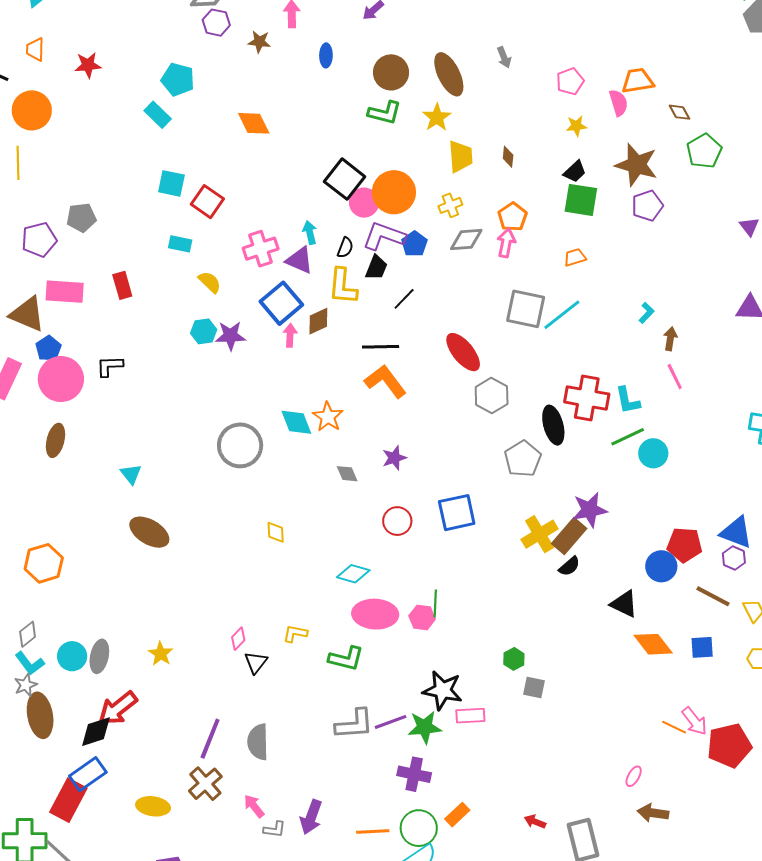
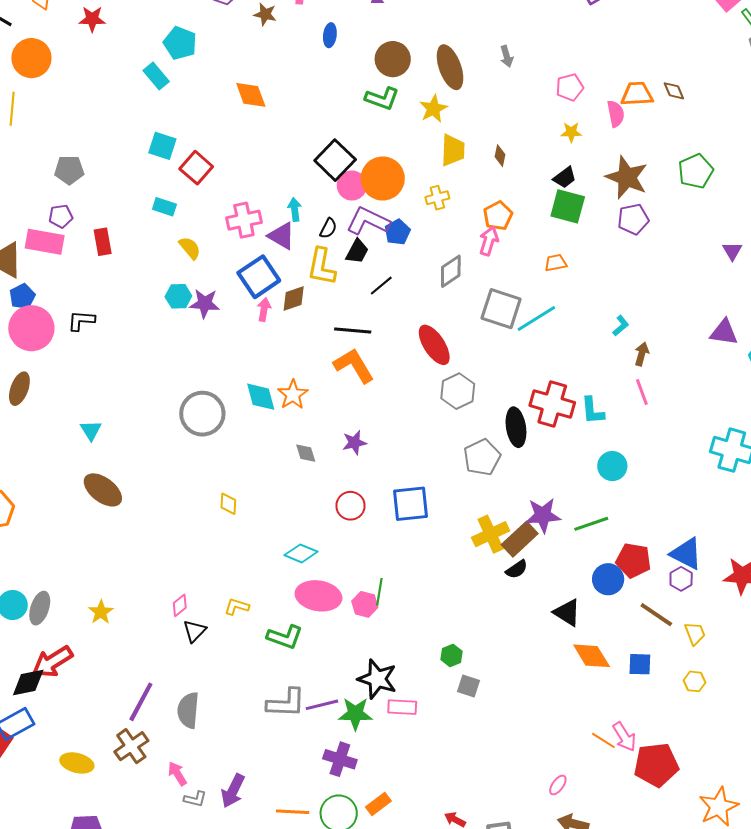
brown diamond: (679, 112) -> (674, 91), moved
gray diamond: (466, 239) -> (451, 271), moved, turned -36
purple pentagon: (39, 240) -> (61, 216), moved, size x0.7
green line: (628, 437) -> (591, 524), moved

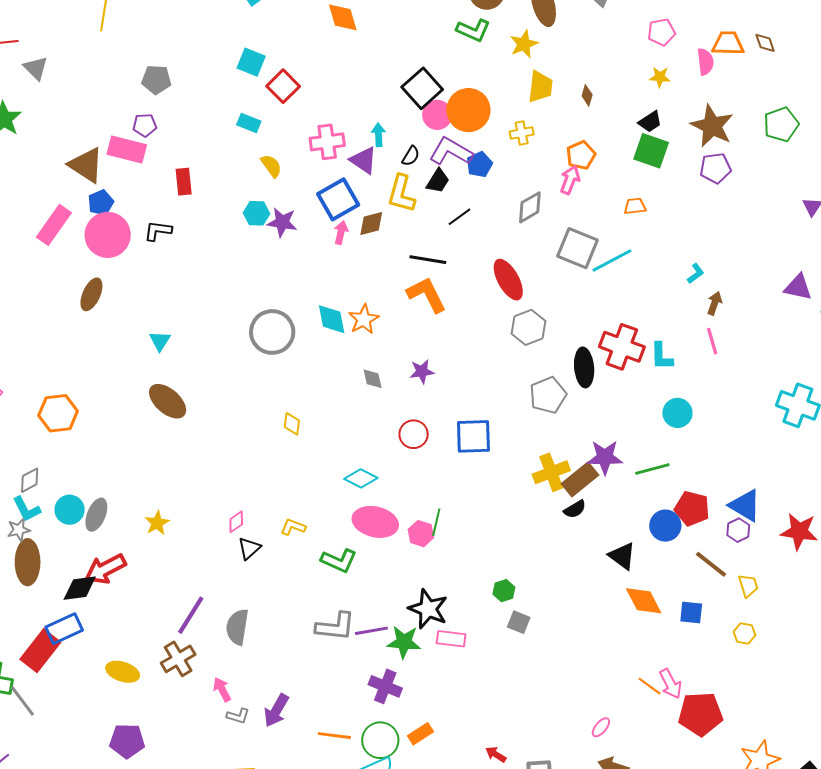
red rectangle: (103, 242) -> (184, 182), moved

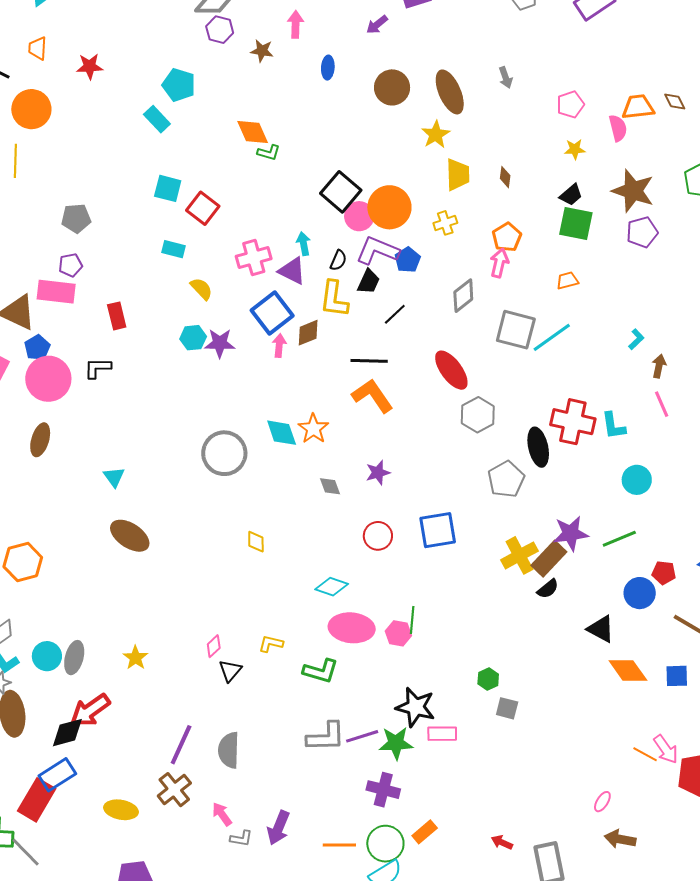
green L-shape: (473, 30) -> (269, 153), moved, size x0.7
red pentagon: (692, 508) -> (664, 573), size x0.7

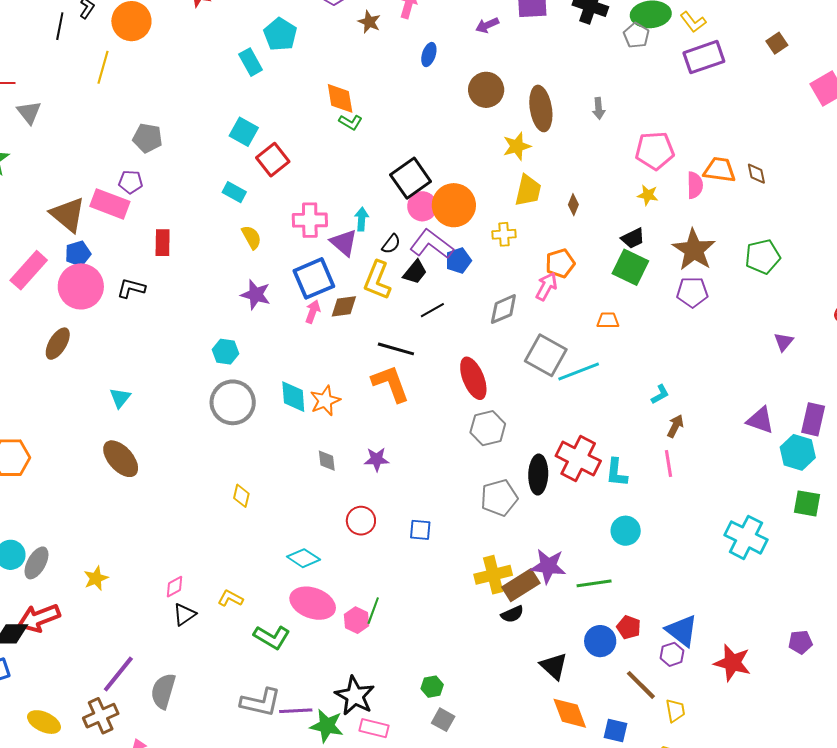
pink pentagon: (570, 104) -> (655, 151), size x1.4
cyan hexagon: (193, 338) -> (225, 352), moved
blue square: (438, 530) -> (420, 530), size x0.6

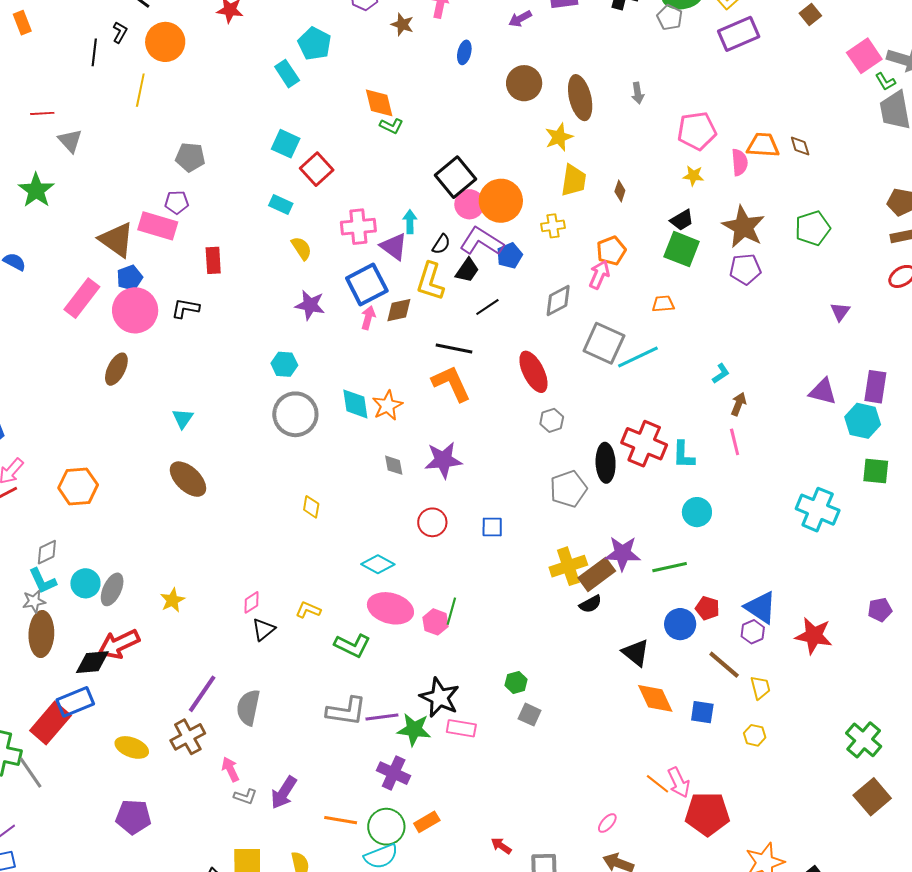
gray hexagon: (488, 428) -> (552, 420), size x0.7
purple star: (377, 459) -> (443, 460), size x1.5

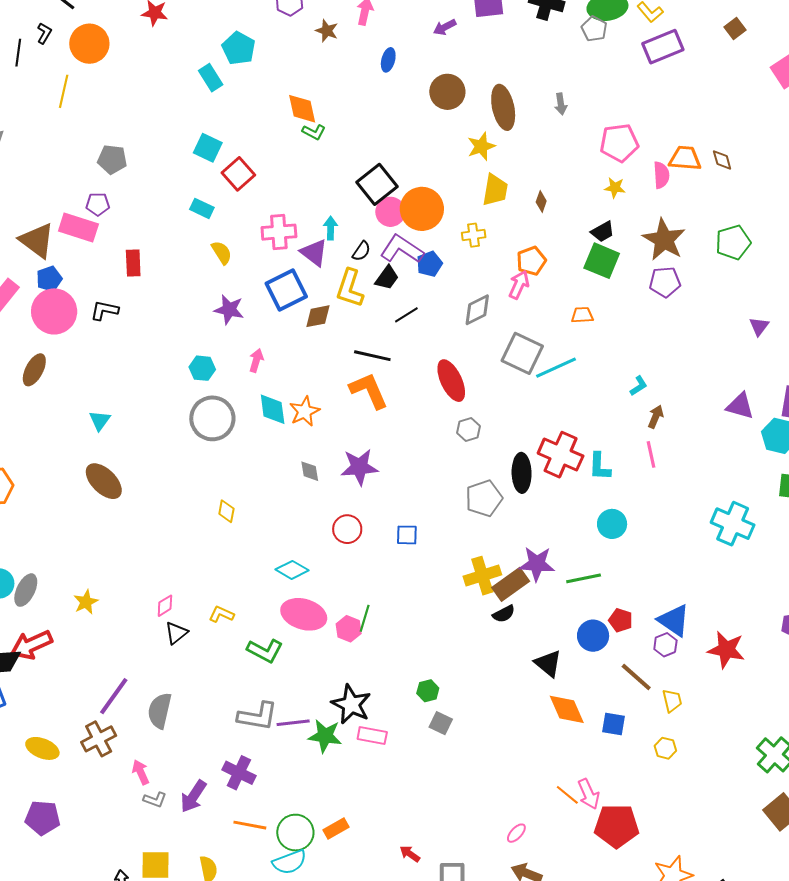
pink arrow: (368, 318) -> (256, 360), moved
purple cross: (394, 773) -> (239, 773), moved

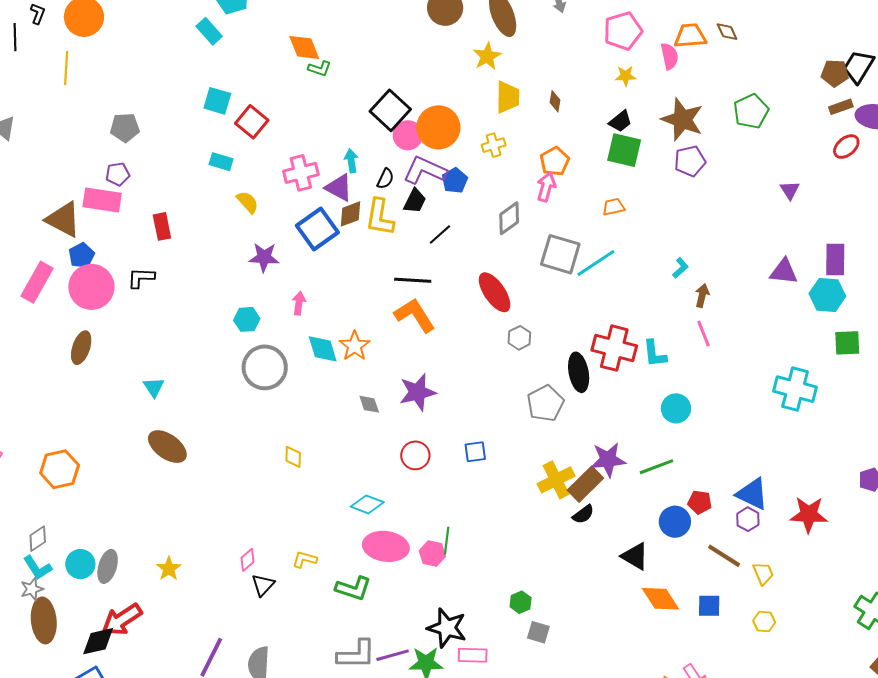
brown diamond: (318, 316) -> (350, 214), moved

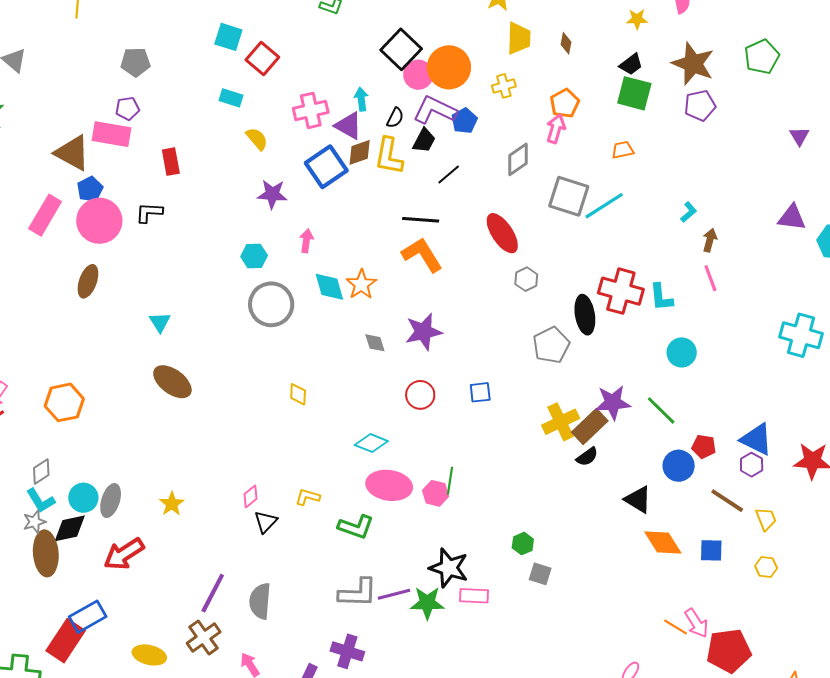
green line: (657, 467) -> (661, 410), turned 64
black diamond: (98, 641) -> (70, 528), moved

